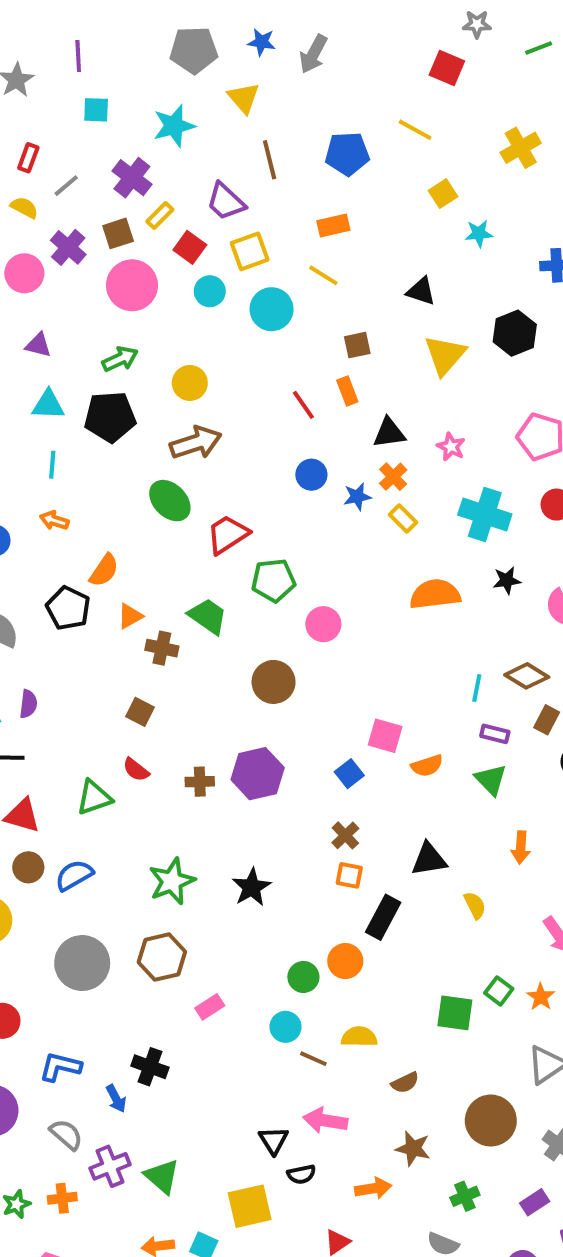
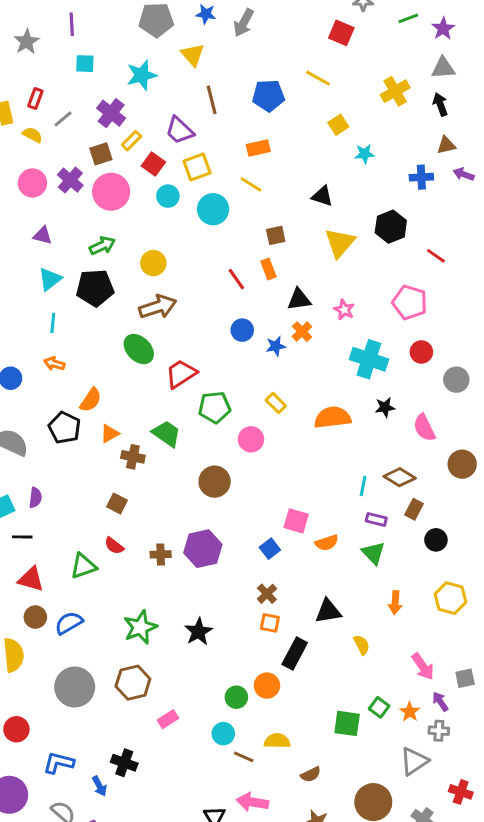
purple cross: (68, 247) -> (70, 180), moved
cyan triangle: (48, 405) -> (50, 279), turned -40
yellow rectangle: (403, 519) -> (276, 403), moved

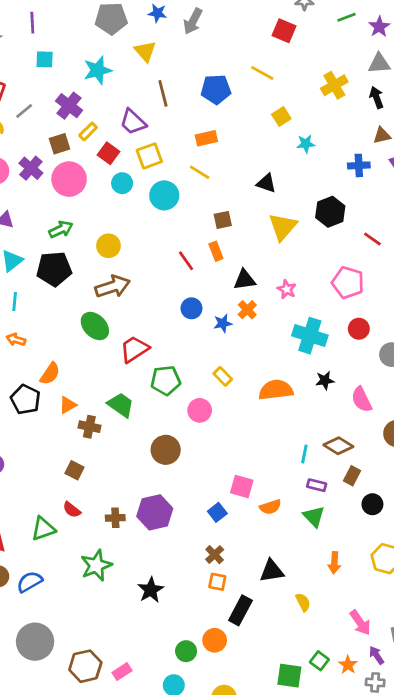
green star: (140, 627) -> (96, 565), moved
brown hexagon: (133, 683) -> (85, 666), moved

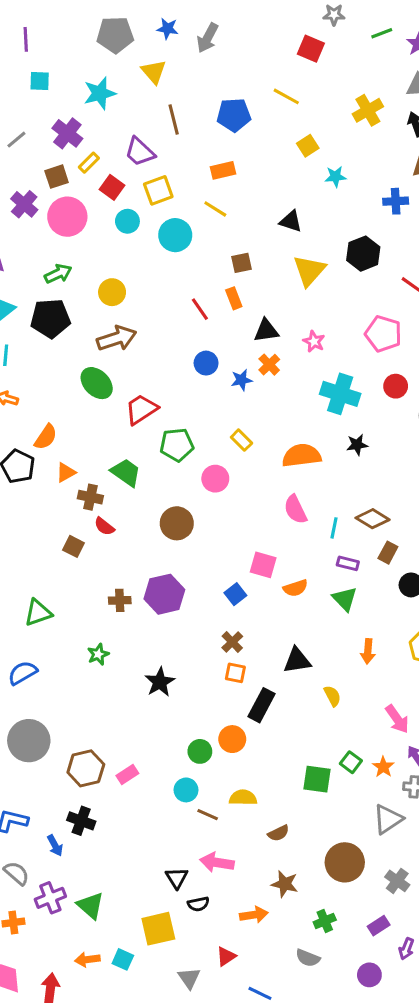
pink semicircle: (362, 399) -> (295, 509), moved
red semicircle: (72, 510) -> (104, 526), moved
green star: (96, 565) -> (98, 654), size x0.6

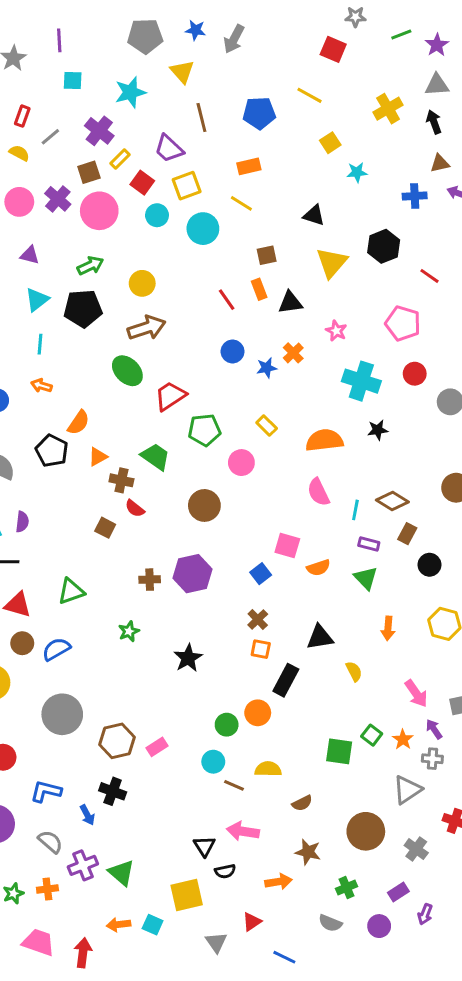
black triangle: (266, 331) -> (290, 303), moved
purple circle: (369, 975) -> (379, 926), moved

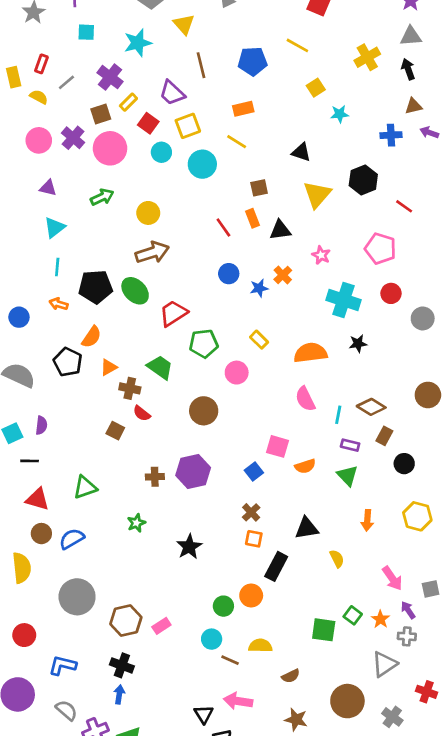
black pentagon: (83, 309) -> (95, 287), moved
blue arrow: (87, 815) -> (119, 694), moved, turned -144

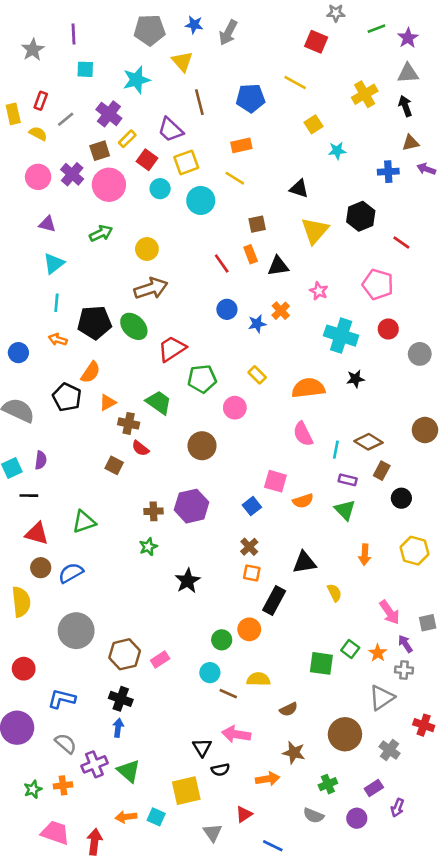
green star: (136, 523) -> (148, 547), moved

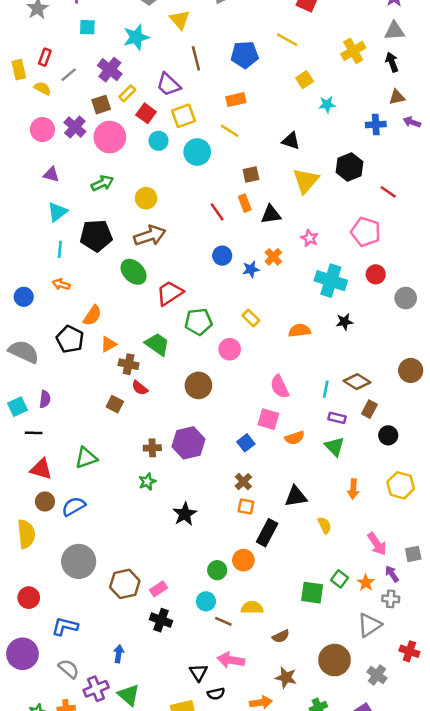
black pentagon: (94, 322) -> (96, 236), moved
orange semicircle: (308, 388) -> (300, 330), size x0.7
pink semicircle: (303, 434) -> (280, 387), moved
black cross: (121, 699) -> (161, 620), moved

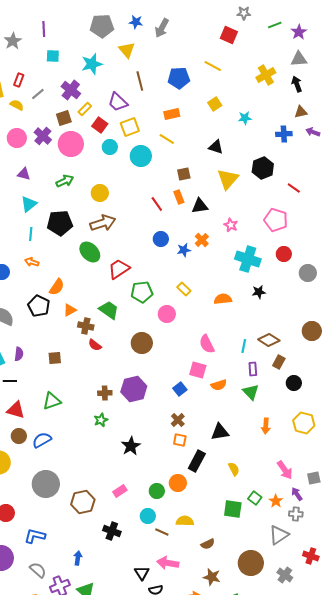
yellow square: (305, 80) -> (215, 104), moved
brown square: (115, 404) -> (55, 358), moved, turned -32
purple rectangle: (337, 418) -> (253, 369), turned 72
yellow semicircle: (325, 525) -> (234, 469), moved
pink rectangle: (159, 589) -> (120, 491), moved

